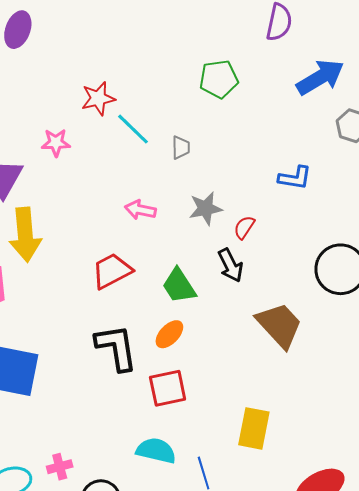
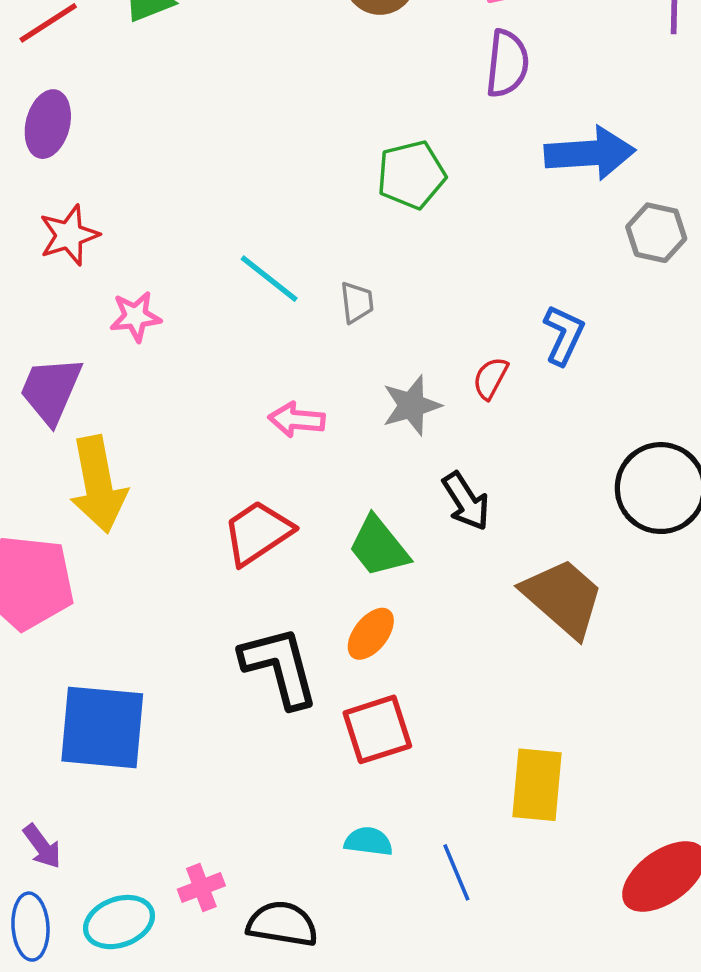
blue arrow: (320, 77) -> (590, 153), turned 33
red star: (98, 98) -> (69, 235), moved
blue L-shape: (295, 178) -> (564, 335), turned -68
red semicircle: (244, 227) -> (491, 378), moved
cyan semicircle: (156, 451) -> (368, 841), size x0.7

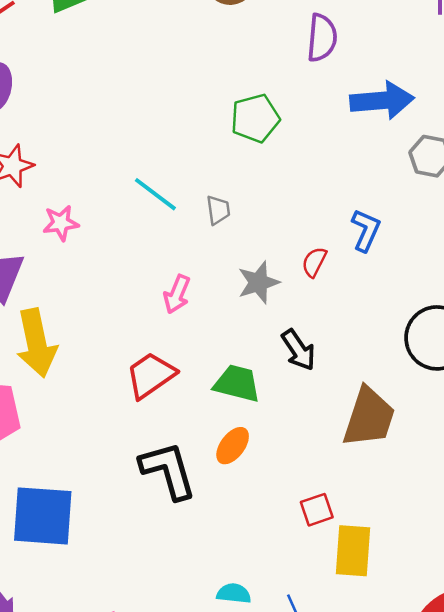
pink arrow: (297, 420) -> (177, 294), turned -72
green trapezoid: (379, 547) -> (237, 383), turned 144
brown trapezoid: (563, 598) -> (369, 417), turned 68
red square: (377, 729) -> (317, 510), moved, size x0.7

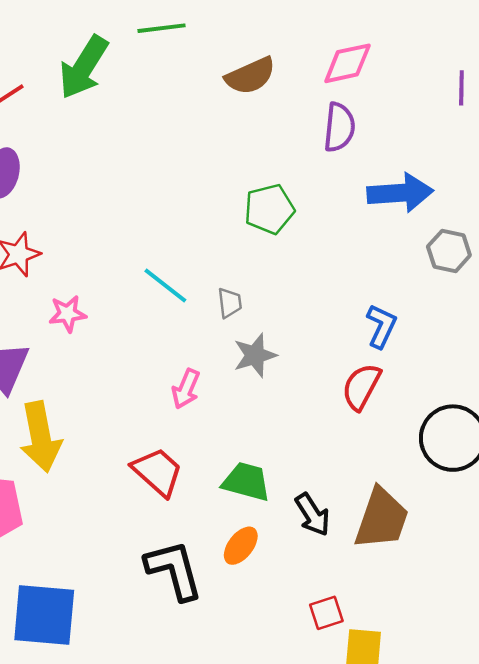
red semicircle: (314, 262) -> (361, 387), moved, size x1.5
gray star: (258, 282) -> (255, 355), moved
black arrow: (299, 350) -> (312, 515), moved
red trapezoid: (151, 375) -> (158, 472), turned 76

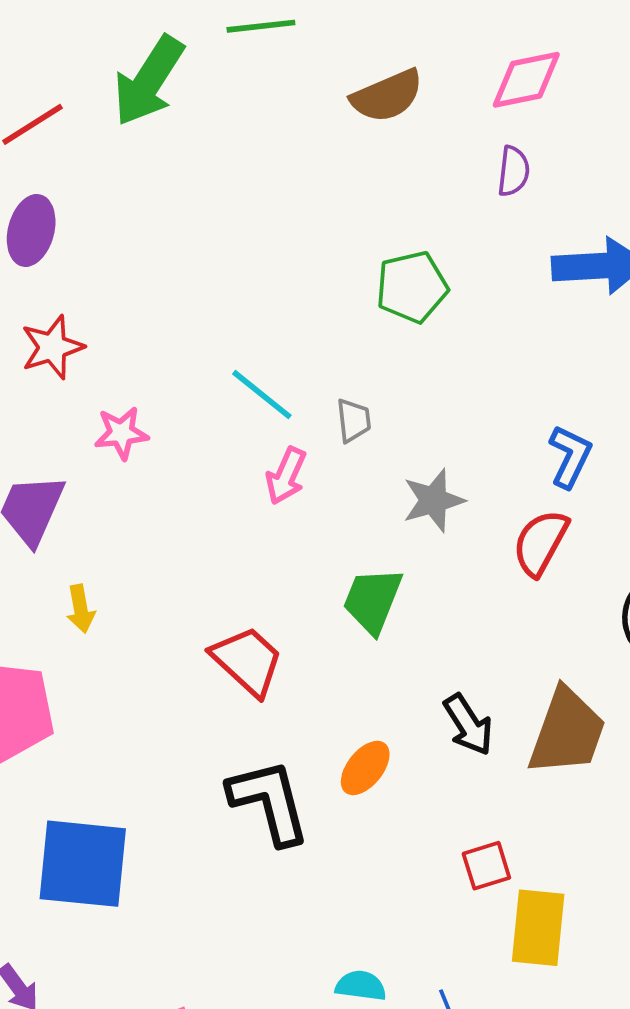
purple semicircle: (339, 127) -> (513, 171), size x0.7
gray star: (255, 355) -> (433, 500), moved
pink arrow: (186, 389) -> (286, 476), moved
yellow arrow: (41, 437) -> (81, 609), size x0.5
green trapezoid: (246, 482) -> (373, 600), moved, turned -84

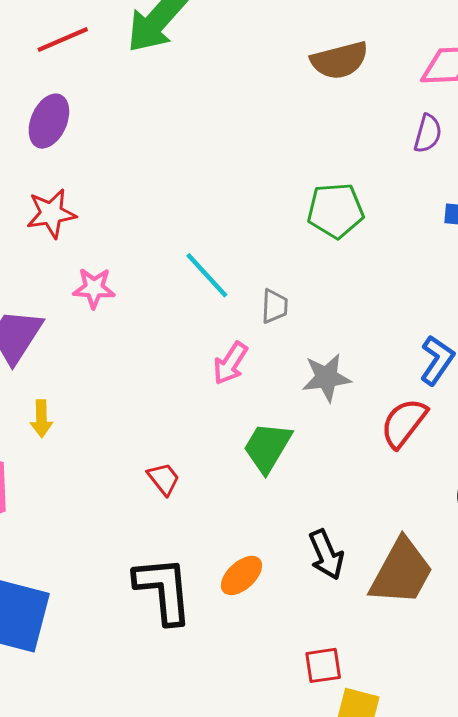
pink arrow: (286, 476) -> (230, 363), moved
red trapezoid: (247, 661) -> (164, 479), size x0.6

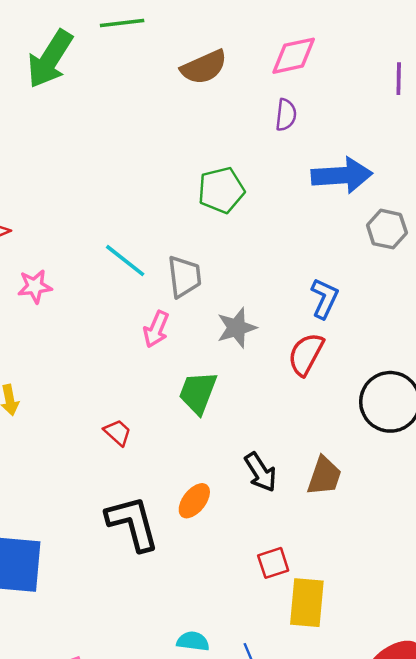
gray trapezoid: (274, 306) -> (184, 277), size x1.5
brown trapezoid: (401, 572) -> (324, 476), size x0.7

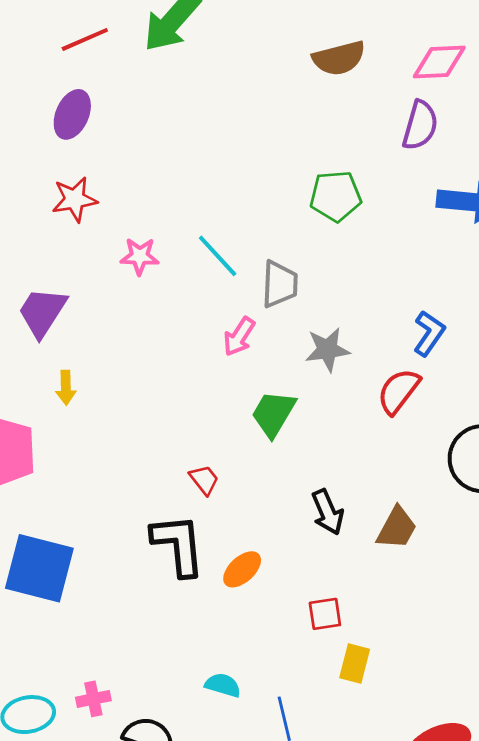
purple semicircle: (286, 115) -> (420, 125), size x1.4
pink star: (35, 286) -> (140, 256), moved
red trapezoid: (118, 432) -> (204, 480), moved
orange ellipse: (194, 501) -> (242, 569), moved
yellow rectangle: (307, 603) -> (355, 663), size x0.7

